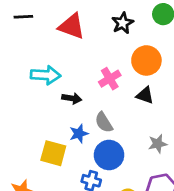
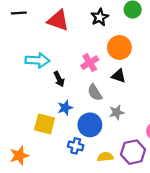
black arrow: (72, 98) -> (59, 79), turned 56
gray semicircle: (104, 122) -> (95, 93), moved
gray star: (158, 144) -> (117, 112), moved

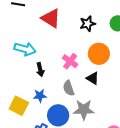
pink cross: (90, 63) -> (70, 61), turned -35
gray star: (117, 112) -> (84, 110), size x1.5

